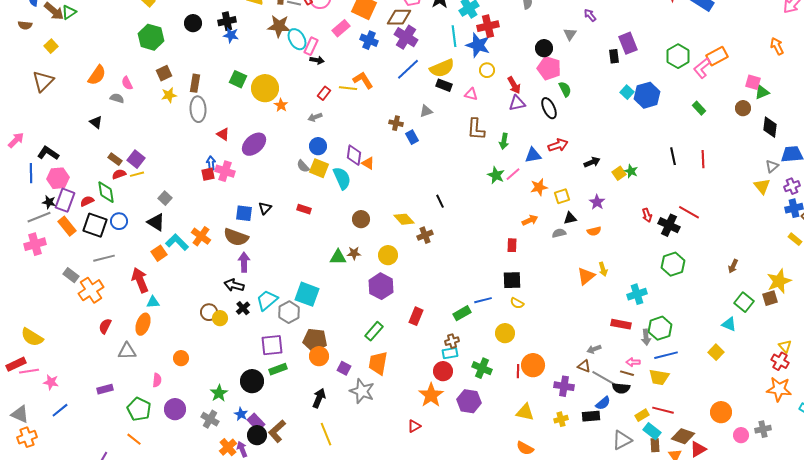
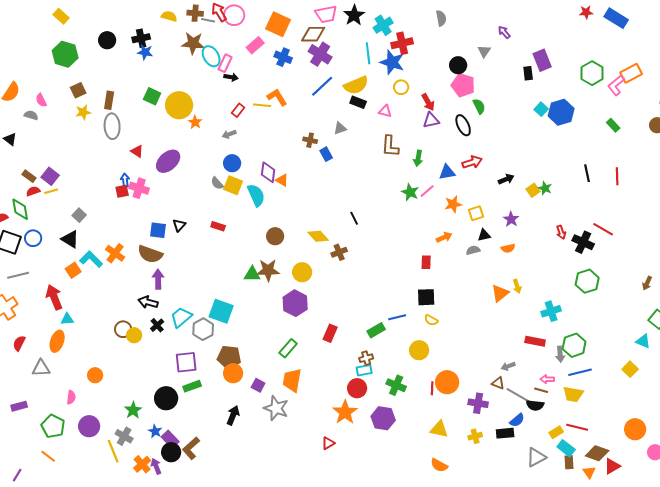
brown star: (354, 253) -> (268, 270), size x1.6
yellow line: (326, 434) -> (113, 451), moved

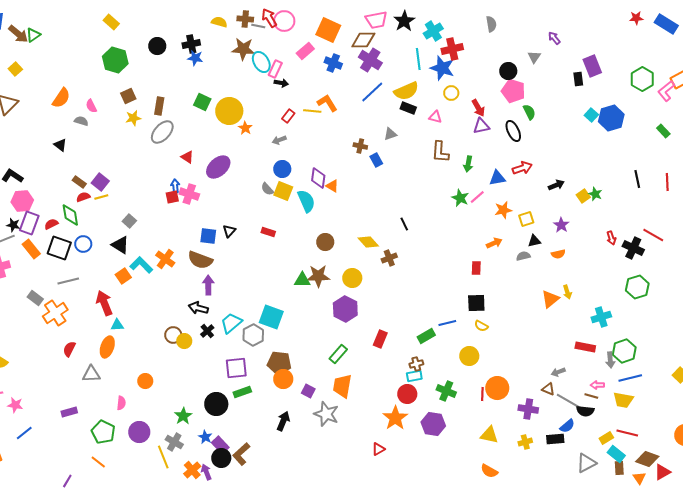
gray ellipse: (112, 126) -> (162, 132), turned 45

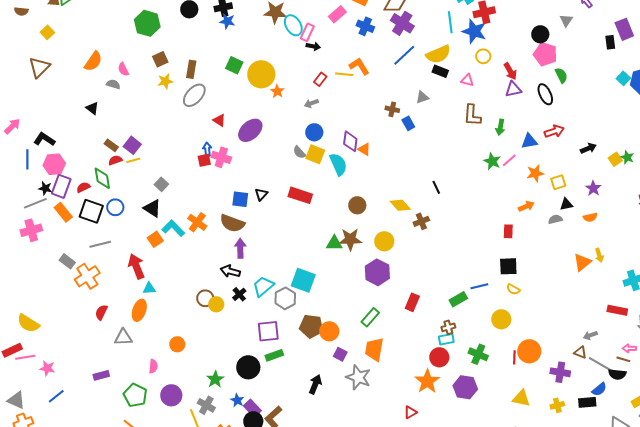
red rectangle: (268, 232) -> (300, 195), size x1.6
orange circle: (283, 379) -> (329, 331), moved

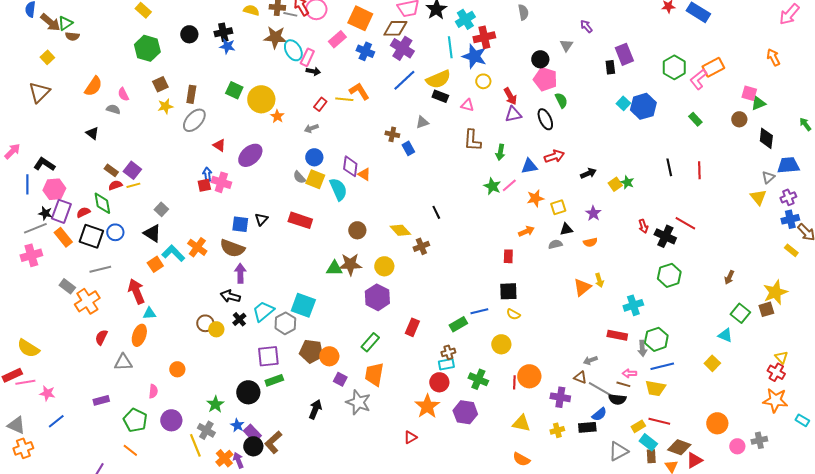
brown semicircle: (21, 11) -> (72, 36), moved

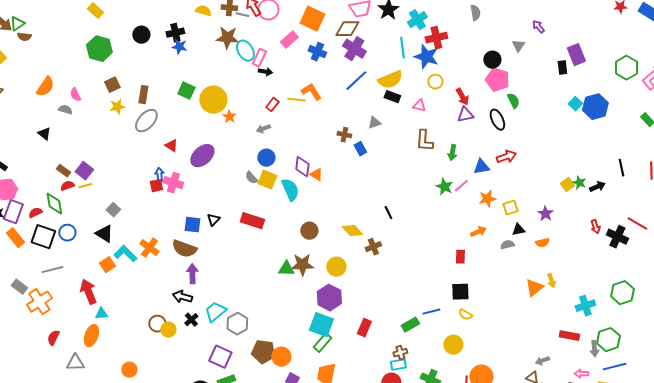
black arrow: (588, 173) -> (597, 187), moved
green hexagon: (669, 275) -> (622, 293), moved
cyan square: (303, 305) -> (321, 325), moved
purple square: (268, 356) -> (220, 357), turned 30

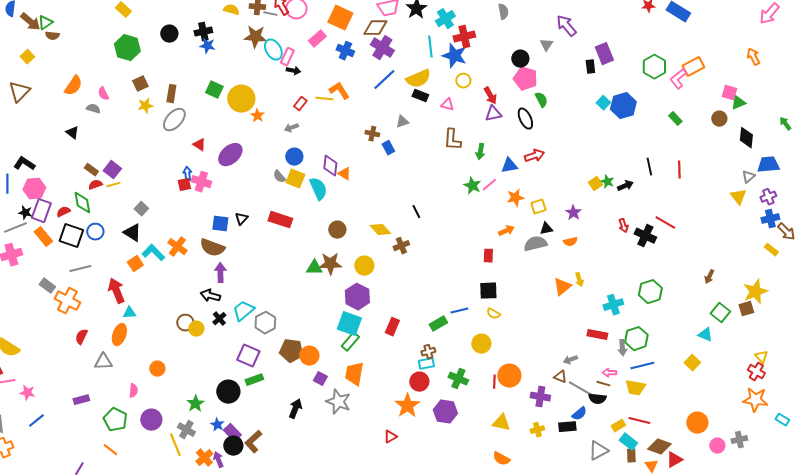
purple arrow: (538, 27) -> (566, 26), size x1.6
gray semicircle: (507, 245) -> (535, 244), size x1.6
orange cross: (39, 302) -> (67, 301), turned -30

